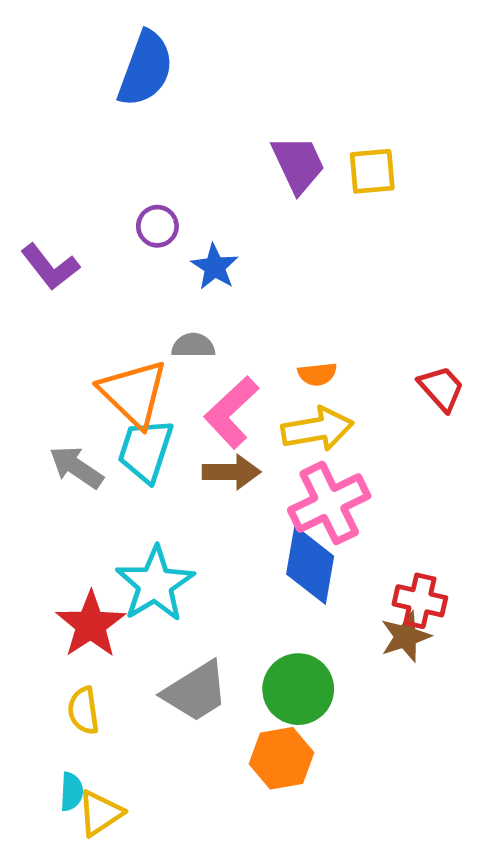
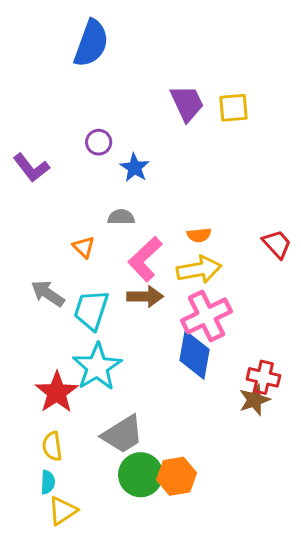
orange triangle: (134, 393) -> (84, 247), size x0.5
cyan trapezoid: (145, 450) -> (91, 310), moved
green circle: (298, 689) -> (141, 475), moved
cyan semicircle: (72, 792) -> (48, 482), moved

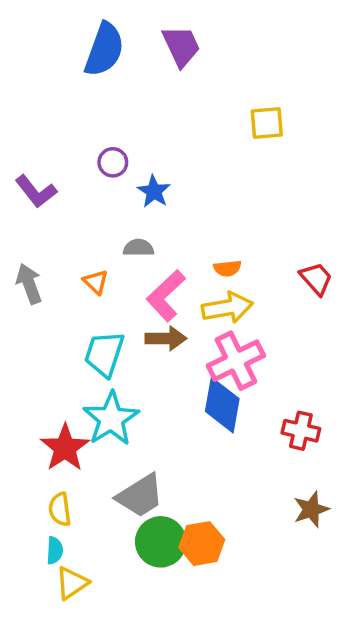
purple trapezoid: (187, 103) -> (181, 46), moved
gray arrow: (48, 293) -> (29, 284), moved, turned 36
brown star: (254, 400) -> (311, 509), moved

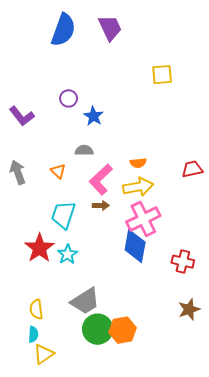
red trapezoid: (316, 279) -> (192, 169), turned -60
brown arrow: (166, 338) -> (101, 205), size x0.7
cyan star: (111, 419) -> (68, 254), size x0.6
red star: (65, 448) -> (39, 248), moved

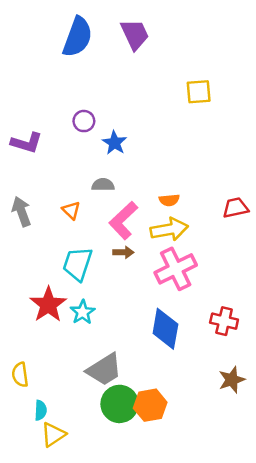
purple L-shape: (22, 116) -> (27, 143), turned -35
blue diamond: (135, 246) -> (165, 329), moved
yellow semicircle: (36, 309) -> (20, 375), moved

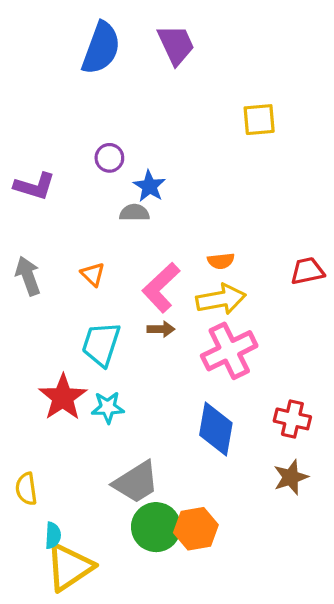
gray semicircle: (103, 185) -> (134, 213), moved
cyan star: (83, 312) -> (108, 407), turned 30
brown star: (232, 380) -> (291, 477), moved
yellow triangle: (53, 435) -> (70, 567), size x1.5

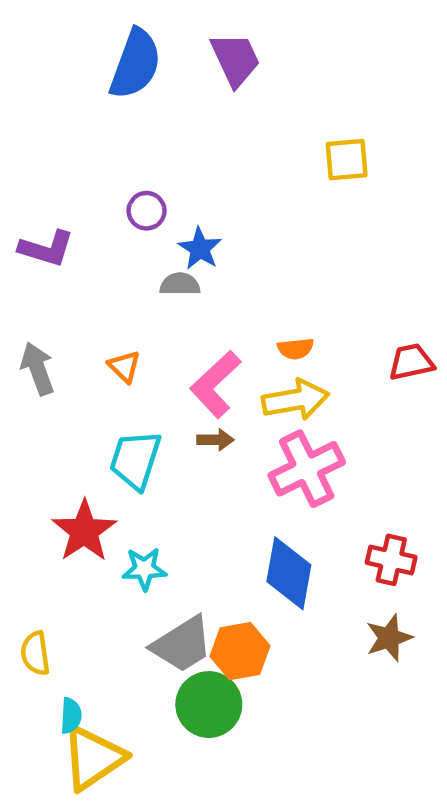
cyan star: (108, 407) -> (144, 569), moved
orange hexagon: (196, 529) -> (240, 651), moved

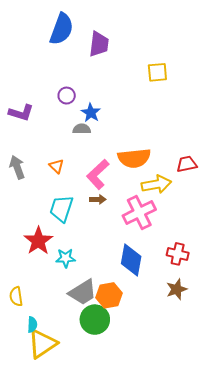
purple trapezoid: (235, 59) -> (99, 44), moved, turned 32
orange semicircle: (296, 349) -> (134, 158), size x2.0
yellow arrow: (296, 400) -> (156, 184), moved

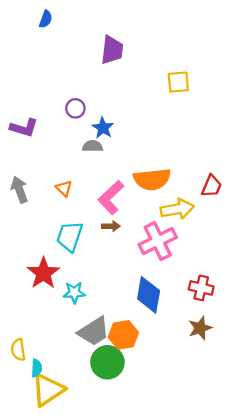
blue semicircle: (62, 29) -> (46, 19), moved, size x0.5
red trapezoid: (187, 164) -> (212, 186), turned 125
yellow semicircle: (16, 296) -> (18, 350), moved

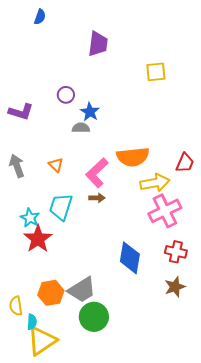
pink cross: (158, 241) -> (165, 211), moved
cyan star: (74, 293) -> (30, 218), moved, turned 30
orange hexagon: (123, 335) -> (51, 293), moved

